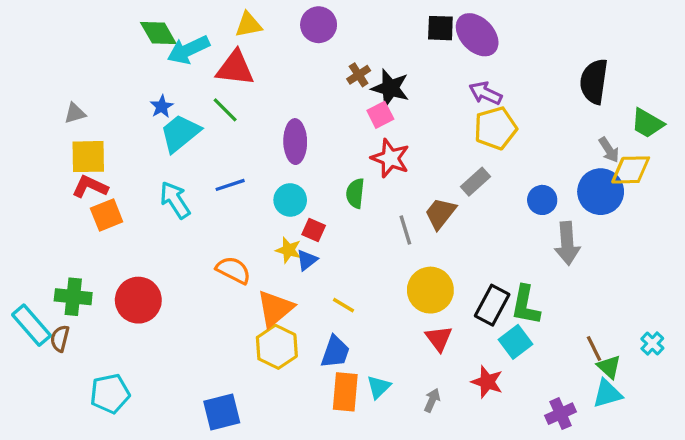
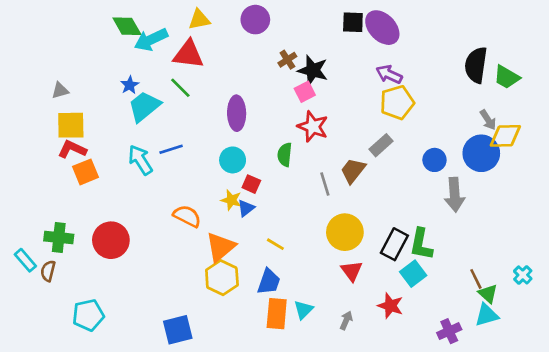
green trapezoid: (647, 123) -> (507, 77), moved
blue line: (230, 185) -> (171, 149), moved
cyan rectangle: (31, 325) -> (25, 260), size x0.7

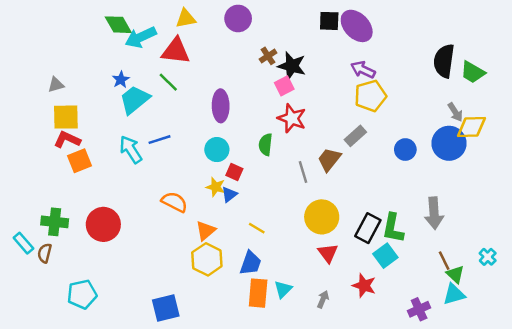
gray arrow: (455, 195) -> (434, 213), moved
orange triangle: (221, 247) -> (206, 231), size x0.7

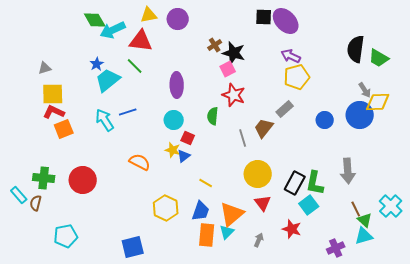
purple circle: (238, 18) -> (178, 19), moved
orange triangle: (206, 231) -> (232, 214), moved, size x1.5
cyan cross: (488, 257) -> (391, 206), size x1.6

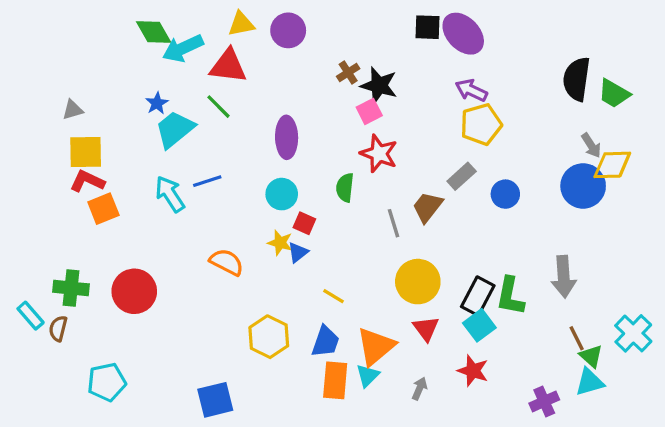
blue circle: (325, 120) -> (505, 194), moved
cyan square: (309, 205) -> (479, 325), moved

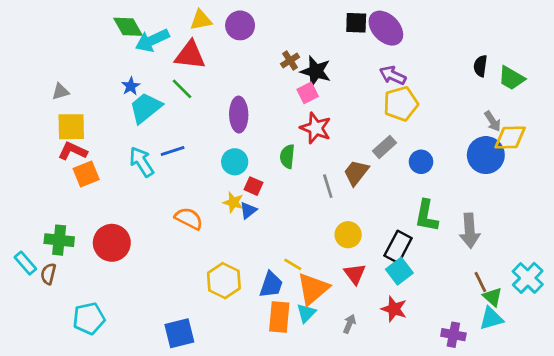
black semicircle: (577, 79) -> (480, 66), size x0.6
yellow circle: (418, 282) -> (348, 235), size x0.7
yellow line: (334, 296) -> (293, 264), moved
green L-shape: (510, 296) -> (426, 216), moved
purple cross: (544, 401) -> (453, 335), turned 35

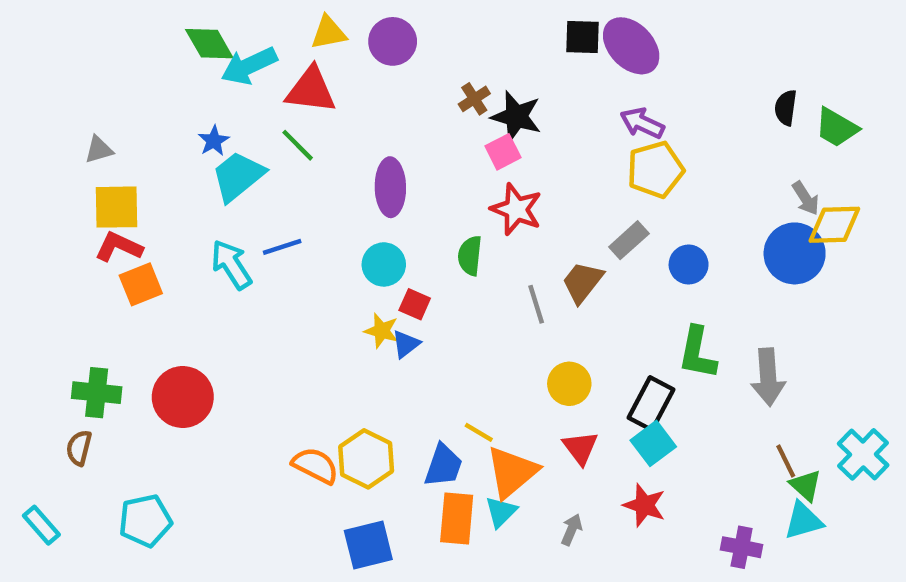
orange semicircle: (189, 219) -> (315, 465), moved
cyan rectangle: (25, 263) -> (41, 525), moved
blue square: (179, 333) -> (368, 545), moved

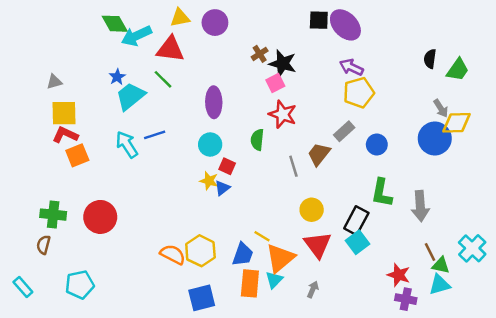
green trapezoid: (837, 128) -> (458, 70), turned -85
red triangle: (580, 448) -> (318, 245), size x1.4
green triangle: (806, 485) -> (441, 265), turned -30
red star: (644, 505) -> (399, 275), moved

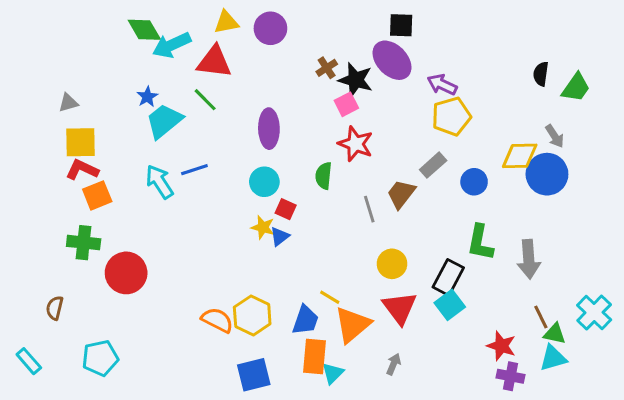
purple ellipse: (345, 25) -> (392, 60), moved
yellow diamond: (457, 123) -> (520, 156), moved
green cross: (53, 215) -> (84, 243), moved
cyan triangle: (274, 280) -> (333, 373), moved

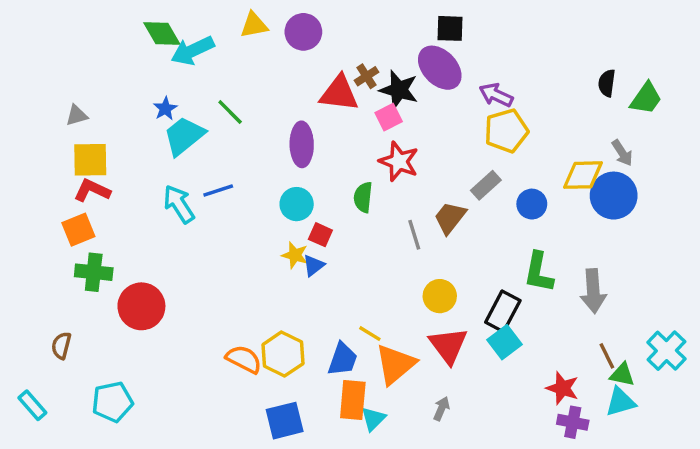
red triangle: (214, 62) -> (339, 93), moved
orange square: (97, 195) -> (78, 230), moved

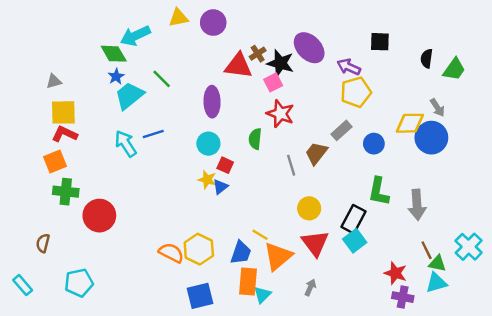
black square: (450, 28) -> (380, 42), moved
green diamond: (162, 34) -> (114, 54), moved

